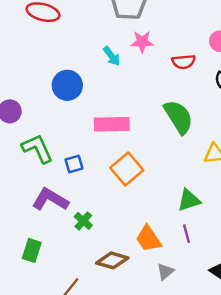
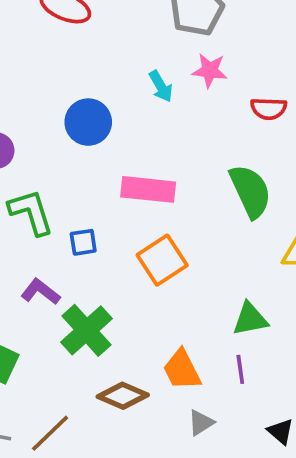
purple L-shape: (50, 199) -> (40, 292), size x0.7
green cross: (83, 221) -> (86, 330), size x1.8

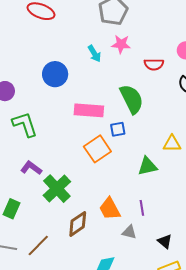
green semicircle: (250, 191) -> (132, 99), moved
blue square: (83, 242) -> (118, 129), moved
green triangle: (250, 319) -> (147, 166), moved
brown diamond: (123, 396) -> (78, 224), turned -56
gray triangle: (201, 423) -> (129, 232), moved, turned 49

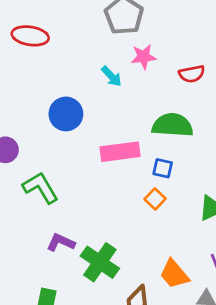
green semicircle: (132, 99) -> (172, 125), turned -48
blue square: (118, 129) -> (163, 168), turned 35
orange square: (97, 149) -> (155, 199), moved, size x0.6

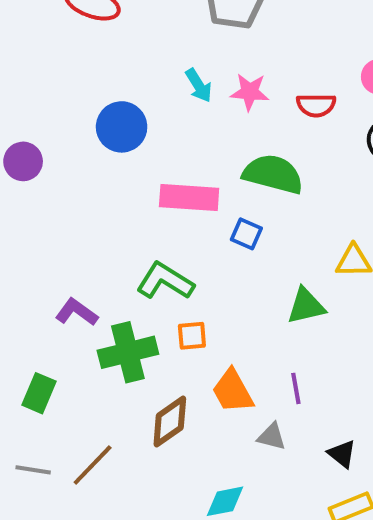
pink star: (144, 57) -> (250, 92), moved
green L-shape: (40, 188) -> (165, 281), moved, turned -39
orange square: (155, 199) -> (192, 336), moved, turned 30
green cross: (100, 262) -> (128, 352), turned 30

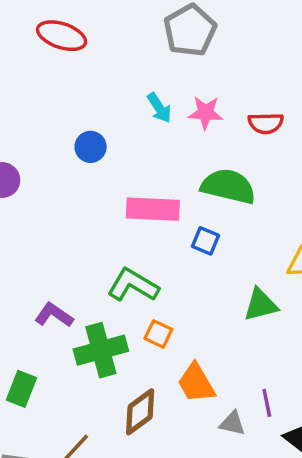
blue circle: (122, 127) -> (91, 147), size x0.7
orange square: (192, 336) -> (158, 334), turned 32
purple line: (296, 388) -> (267, 403), moved

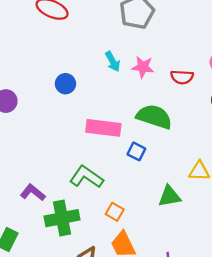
orange square: (158, 334) -> (115, 212), moved

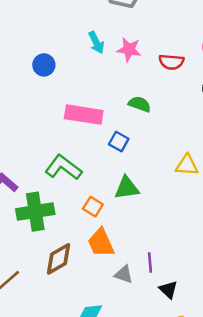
green semicircle: (154, 117) -> (140, 104), size x0.6
green triangle: (169, 196) -> (127, 188), moved

